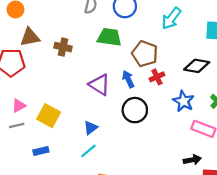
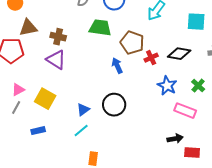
red cross: (157, 77) -> (151, 58), moved
purple triangle: (99, 85) -> (56, 60), moved
black circle: (135, 110) -> (114, 105), moved
gray line: (17, 126) -> (16, 108), turned -48

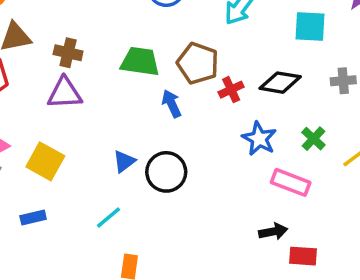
green trapezoid: (100, 28) -> (140, 61), moved
purple triangle: (56, 60) -> (65, 93), turned -35
blue triangle: (83, 110) -> (124, 161), moved

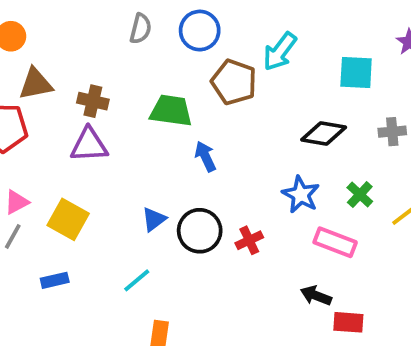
brown pentagon: (198, 63) -> (234, 82), moved
red cross: (231, 90) -> (249, 240), moved
black arrow: (273, 232) -> (316, 296), turned -148

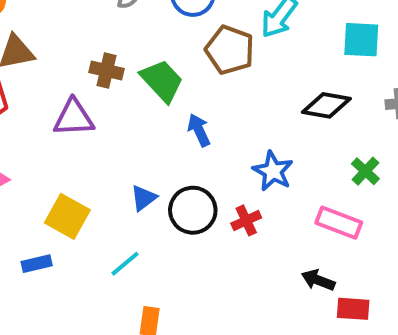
brown cross: (93, 101) -> (106, 70), moved
green trapezoid: (171, 111) -> (162, 81), turned 39
blue star: (301, 195) -> (273, 171), moved
yellow square: (68, 219) -> (67, 216), moved

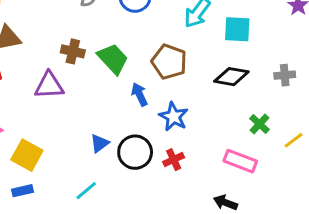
cyan square: (361, 40) -> (237, 29), moved
brown pentagon: (230, 50) -> (169, 62), moved
blue star: (273, 171) -> (174, 117), moved
yellow square: (67, 216) -> (27, 155), moved

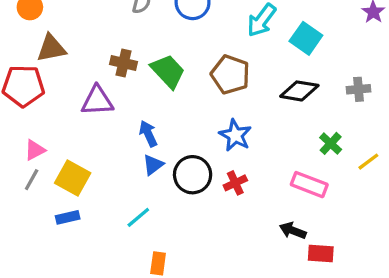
cyan square: (237, 29) -> (306, 38), turned 32
blue arrow: (140, 94) -> (148, 134), moved

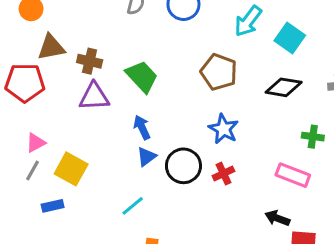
brown cross: (124, 63) -> (90, 61), moved
green trapezoid: (168, 71) -> (142, 77), moved
green cross: (331, 143) -> (313, 137), turned -35
blue rectangle: (68, 217) -> (53, 206), moved

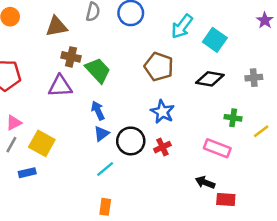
brown triangle: (51, 47) -> (56, 26), moved
brown cross: (90, 61) -> (71, 57), moved
cyan line: (133, 206) -> (105, 169), moved

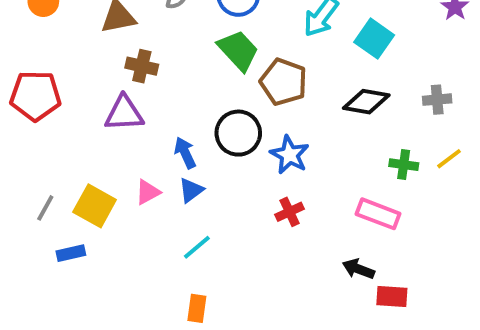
green trapezoid: (98, 70) -> (238, 50), moved
pink triangle: (14, 123) -> (148, 192), moved
yellow line: (261, 131) -> (449, 159), moved
black circle: (131, 141) -> (238, 133), moved

